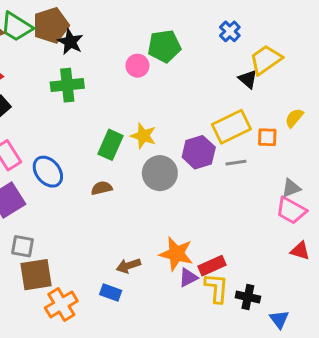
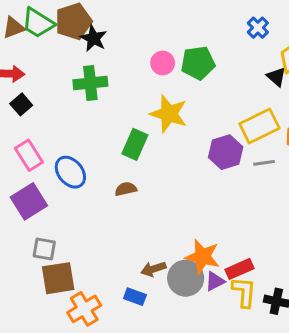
green pentagon: (164, 46) -> (198, 63), moved
yellow star: (143, 136) -> (169, 114), moved, size x1.4
gray circle: (160, 173) -> (186, 278), moved

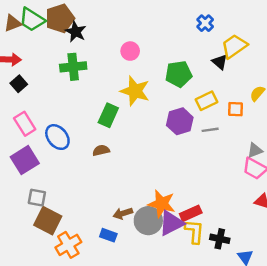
green pentagon: (198, 63) -> (179, 74), moved
yellow rectangle: (259, 126) -> (206, 101), size x0.7
brown square: (58, 278) -> (48, 221), turned 36
purple triangle: (215, 281) -> (171, 223), size x1.6

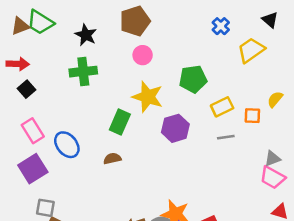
brown pentagon: (60, 18) -> (135, 21), moved
black triangle: (220, 62) -> (270, 20), moved
purple hexagon: (180, 121) -> (175, 128), moved

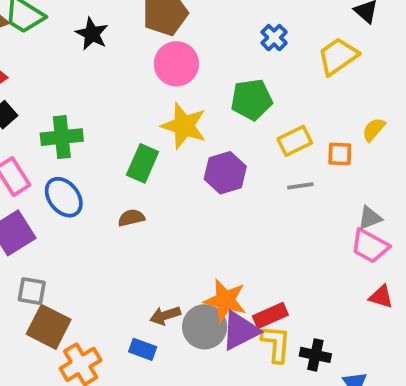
blue cross: (221, 26) -> (274, 38), moved
pink circle: (143, 55) -> (176, 64), size x1.5
green cross: (83, 72) -> (62, 137), moved

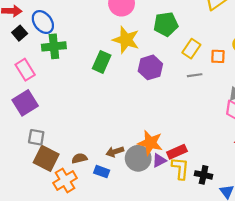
yellow rectangle: (295, 141) -> (191, 49), turned -30
blue ellipse: (64, 197) -> (43, 22), moved
brown semicircle: (131, 218) -> (79, 158), moved
purple triangle: (240, 331) -> (159, 161), size x0.6

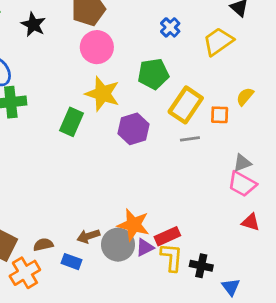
yellow rectangle: (191, 49) -> (186, 105), size x1.4

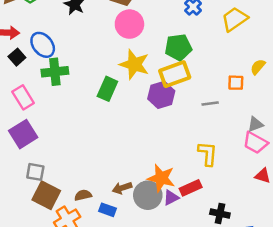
yellow rectangle: (186, 105) -> (175, 74), moved, turned 36
yellow L-shape: (172, 257) -> (208, 154), moved

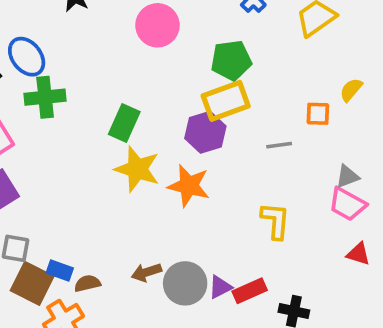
yellow star: (134, 64) -> (137, 169), moved
orange star: (161, 178) -> (189, 186), moved
red rectangle: (191, 188) -> (250, 291), moved
blue rectangle: (107, 210) -> (60, 270), moved

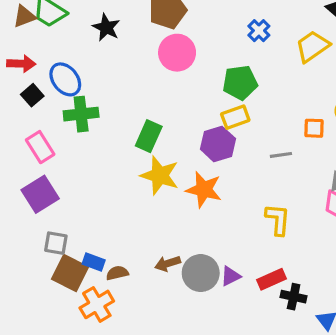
yellow rectangle: (226, 101) -> (235, 117), size x0.7
red rectangle: (250, 291) -> (271, 279), moved

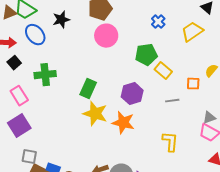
black star: (106, 27) -> (61, 20), turned 30
blue ellipse: (65, 79) -> (35, 35), moved
yellow rectangle: (235, 117) -> (163, 71), moved, turned 60

